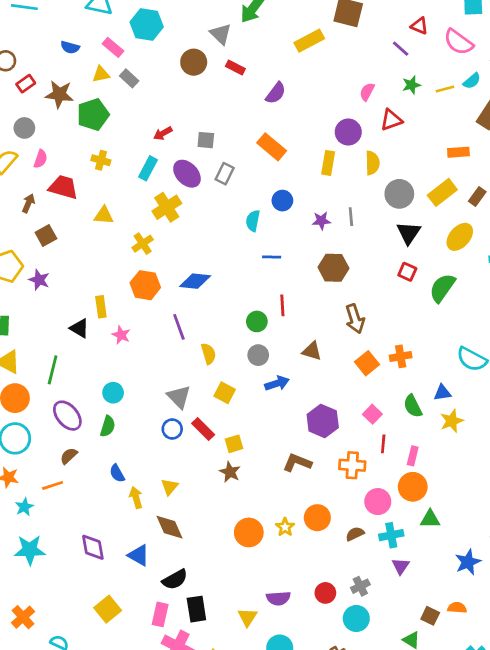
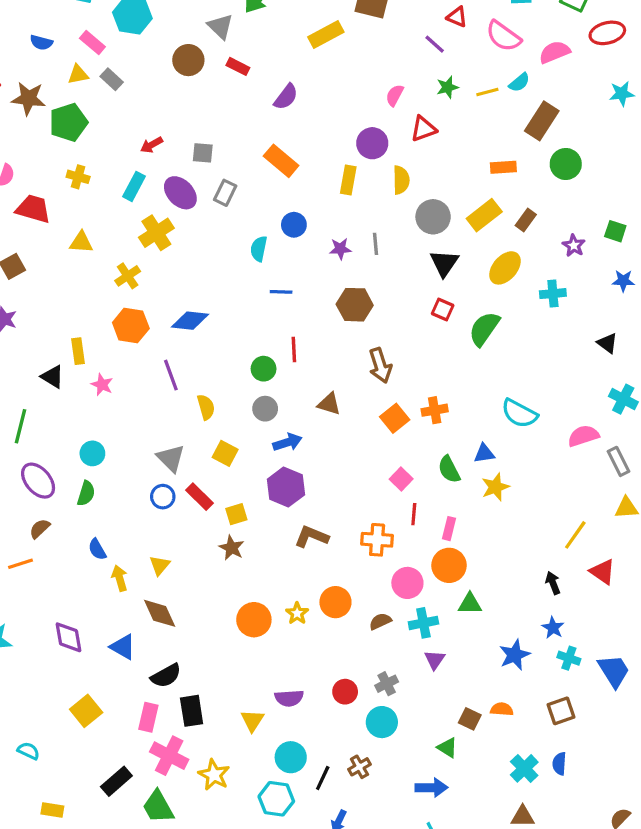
purple hexagon: (323, 421) -> (286, 487), moved

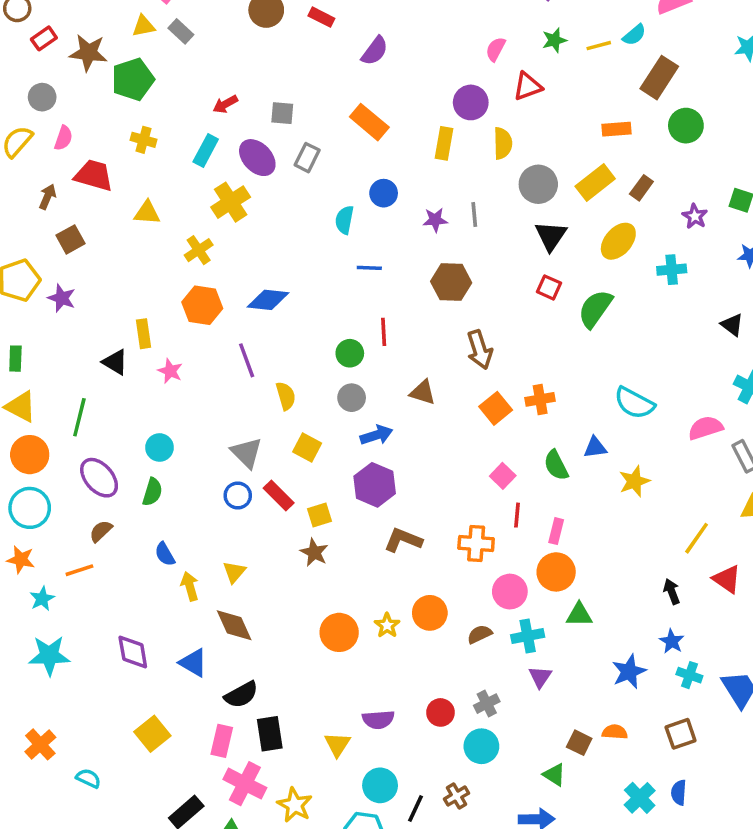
yellow star: (495, 487) -> (634, 481), moved

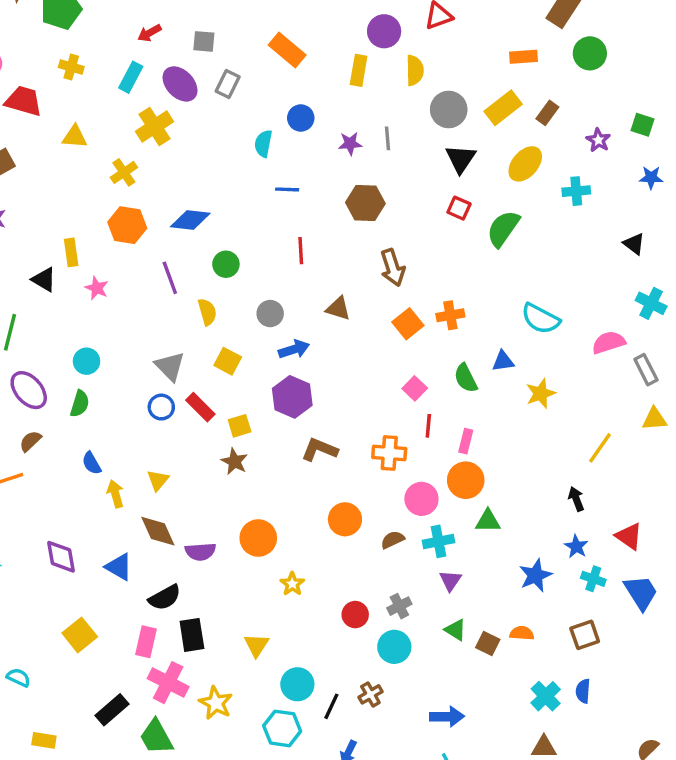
green circle: (350, 353) -> (226, 264), moved
red triangle: (727, 579) -> (629, 536), moved
yellow star: (387, 625) -> (292, 584), moved
purple semicircle: (378, 720) -> (200, 552), moved
green triangle: (554, 775) -> (456, 630), moved

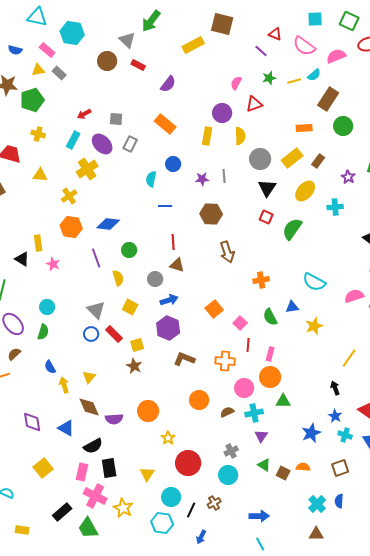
brown triangle: (338, 308) -> (177, 265), moved
orange square: (408, 324) -> (214, 309), moved
red circle: (355, 615) -> (188, 463), moved, size x1.6

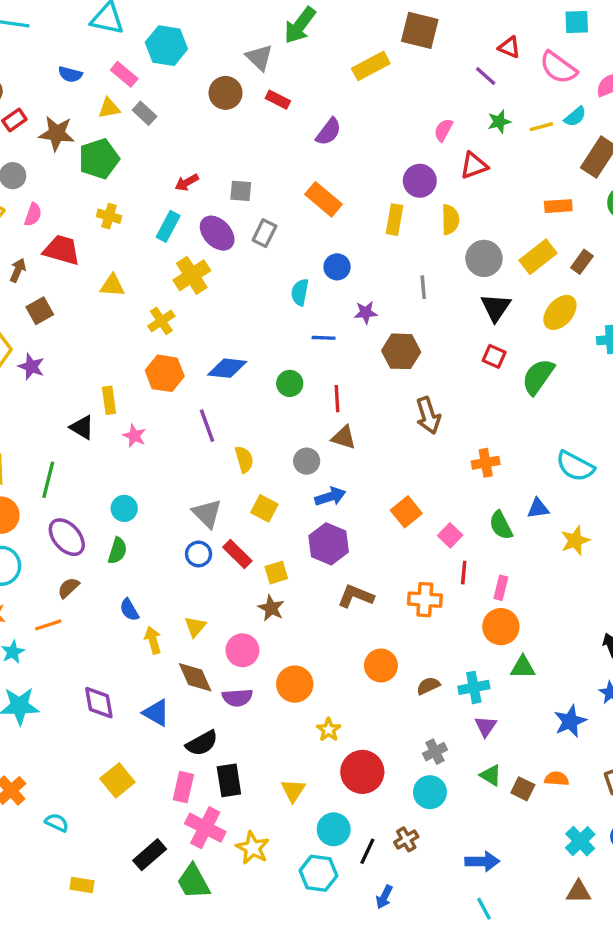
purple star: (202, 179) -> (366, 312), moved
green circle: (129, 250) -> (290, 383), moved
pink circle: (244, 388) -> (242, 650), moved

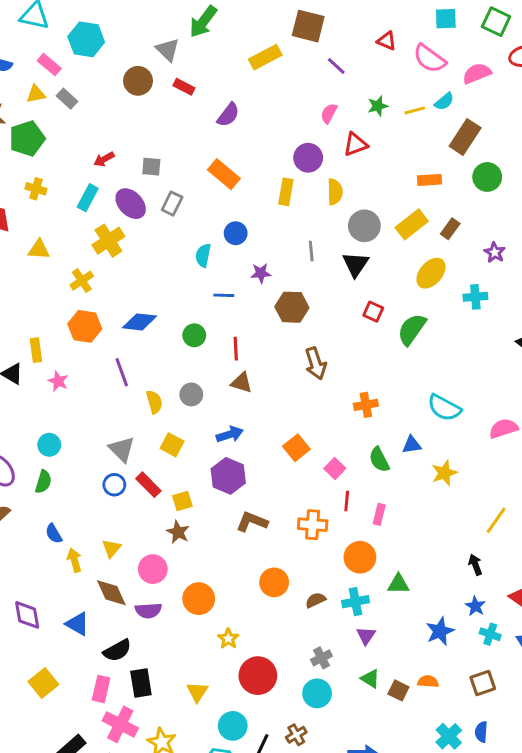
purple line: (486, 76) -> (336, 66), moved
black triangle: (496, 307) -> (356, 264), moved
gray circle: (307, 461) -> (191, 394), moved
orange circle: (501, 627) -> (360, 557), moved

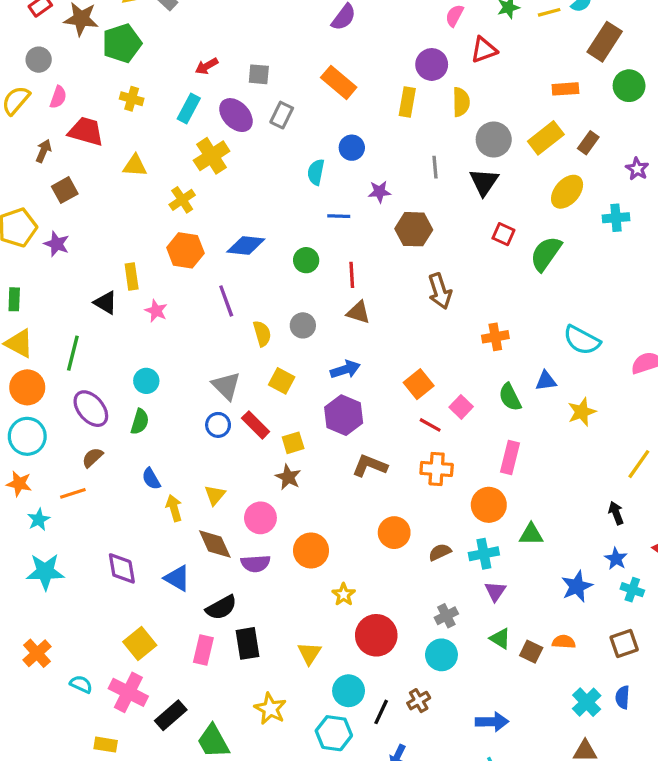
red line: (347, 501) -> (430, 425), moved, turned -66
pink rectangle: (379, 514) -> (510, 458), size x1.4
pink cross: (120, 724) -> (128, 692), moved

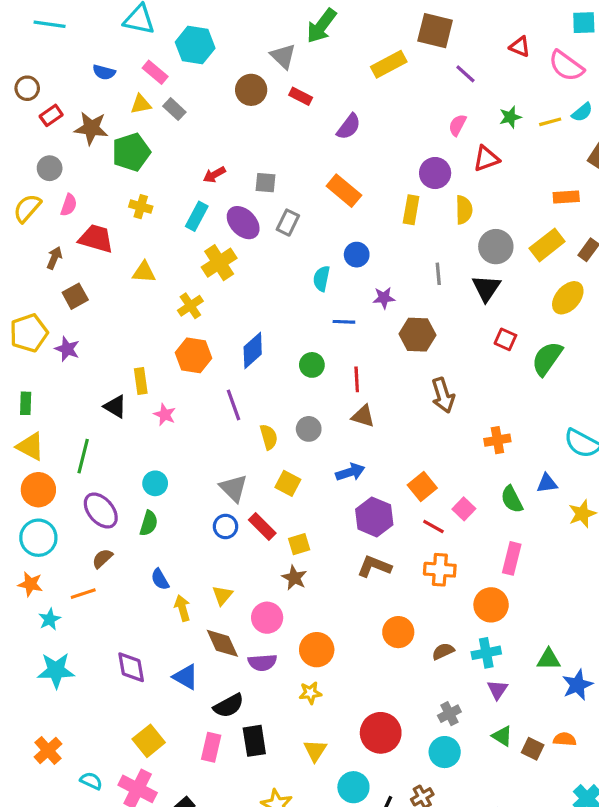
blue diamond: (246, 246) -> (253, 351), turned -48
purple hexagon: (344, 415) -> (374, 517), moved
green triangle: (531, 534) -> (549, 659), moved
yellow star: (344, 595) -> (310, 693), moved, turned 30

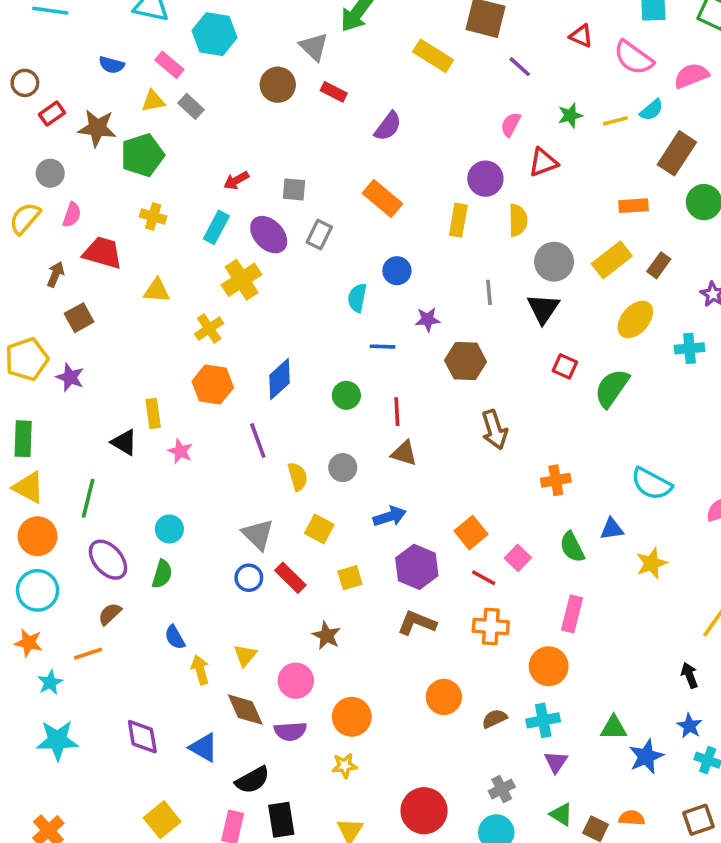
yellow rectangle: (389, 64) -> (433, 56), turned 60
green rectangle: (26, 403) -> (23, 439), size x1.4
yellow square: (299, 544) -> (350, 578), moved

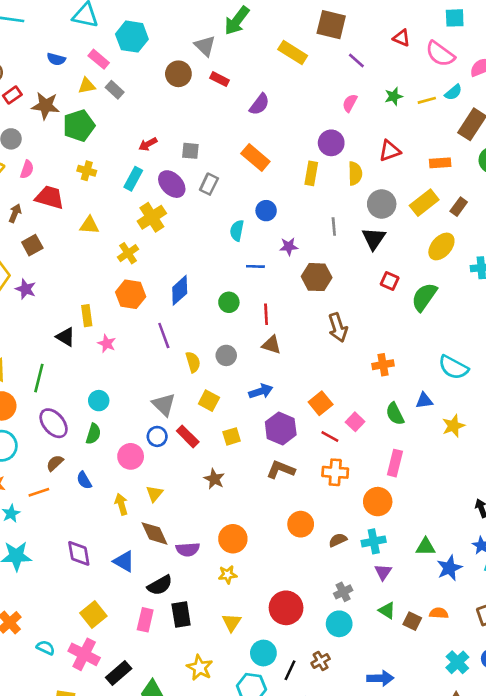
red triangle: (543, 162) -> (390, 151), moved
blue semicircle: (175, 637) -> (84, 480), moved
pink circle: (296, 681) -> (131, 456), moved

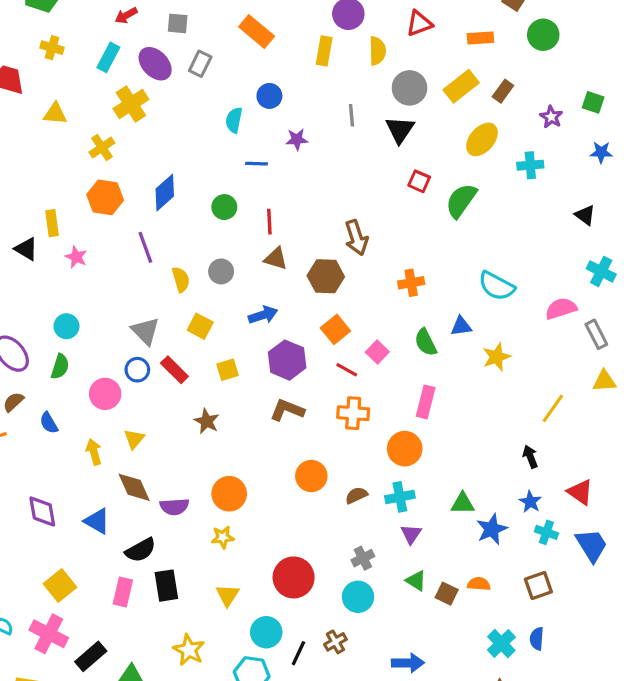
brown hexagon: (317, 277) -> (326, 276), moved

